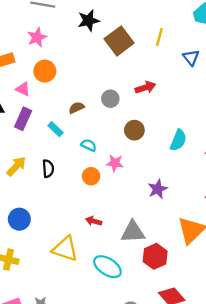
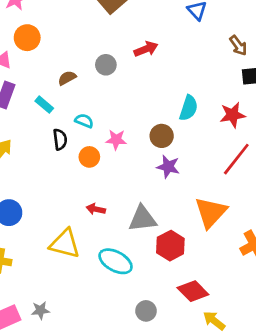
brown circle: (134, 130) -> (162, 136), moved
black semicircle: (48, 169) -> (60, 139), moved
purple star: (158, 189) -> (168, 167), turned -30

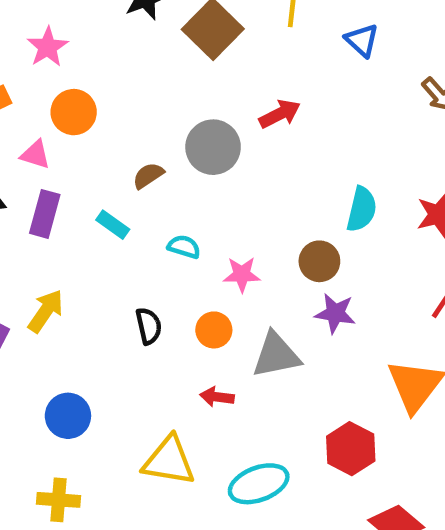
gray circle: (106, 65) -> (213, 147), size x1.5
black semicircle: (60, 139) -> (149, 326), moved
orange circle: (89, 157) -> (214, 330), moved
gray triangle: (142, 219) -> (276, 355), moved
cyan ellipse: (116, 261) -> (259, 484), turned -44

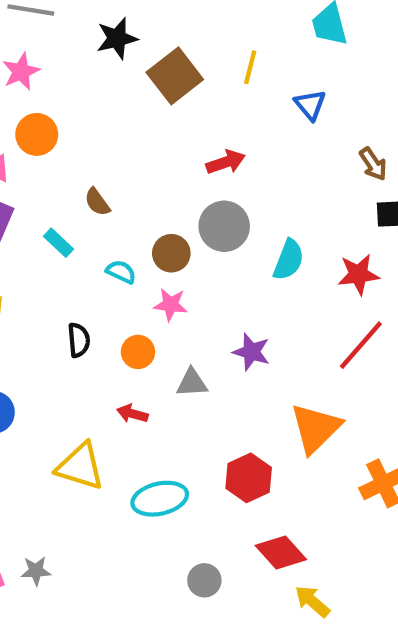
gray circle: (213, 147) -> (224, 226), moved
brown semicircle: (148, 176) -> (97, 202), turned -100
brown circle: (319, 261) -> (171, 253), moved
gray triangle: (276, 355) -> (192, 383), size x0.7

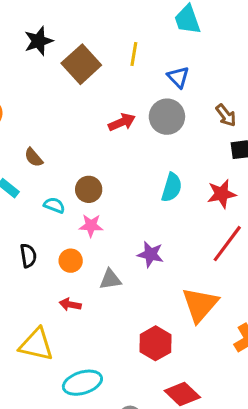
gray circle: (224, 226) -> (167, 117), moved
cyan ellipse: (160, 499) -> (82, 383), moved

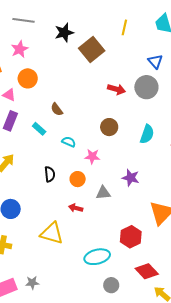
yellow line: (134, 54) -> (124, 27), moved
red arrow: (122, 122) -> (116, 89), turned 36
brown circle: (89, 189) -> (109, 127), moved
cyan ellipse: (82, 383) -> (97, 257), moved

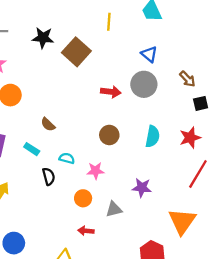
black star: (64, 33) -> (43, 38), turned 30
black semicircle: (50, 174) -> (49, 176), moved

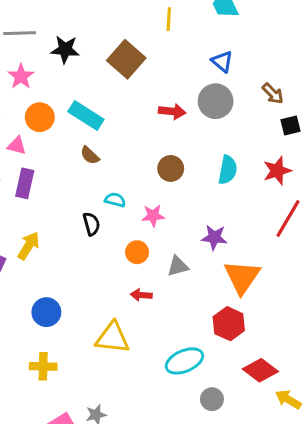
black star: (43, 38) -> (65, 49), moved
cyan rectangle: (32, 149) -> (86, 115), moved, size x1.6
orange triangle: (182, 221) -> (242, 277), moved

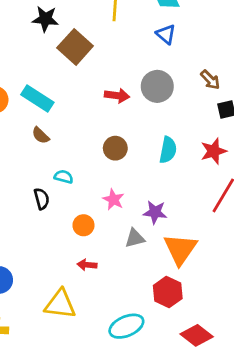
black star: (65, 49) -> (45, 19), moved
blue triangle: (222, 61) -> (166, 34), moved
pink star: (153, 216) -> (113, 199), moved, turned 30
gray triangle: (178, 266) -> (135, 238), moved

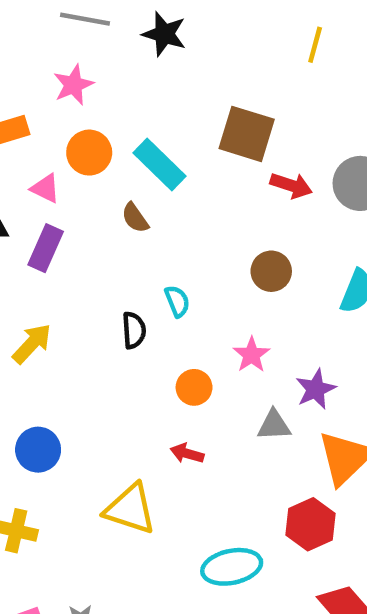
black star: (45, 19) -> (164, 34), moved
brown square: (75, 47) -> (247, 134), moved, turned -36
brown semicircle: (41, 135) -> (135, 218), moved
cyan semicircle: (64, 177) -> (177, 301), turned 42
purple star: (155, 212) -> (316, 389), turned 30

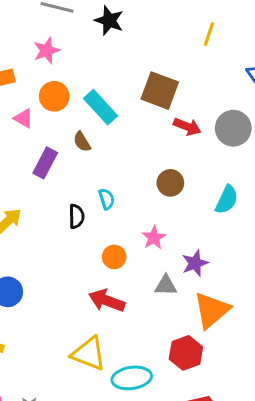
purple rectangle: (46, 248) -> (45, 163), moved
red arrow: (187, 453) -> (107, 301), size x1.6
yellow triangle: (130, 509) -> (89, 354), moved

